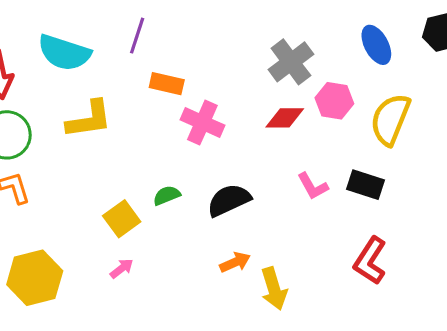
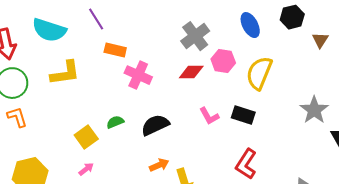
purple line: (137, 36) -> (96, 19), turned -50

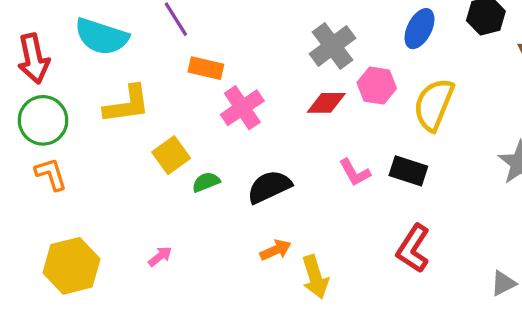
blue ellipse: (250, 25) -> (420, 29), turned 55
pink cross: (138, 75) -> (242, 108), turned 32
yellow square: (86, 137) -> (171, 155), moved

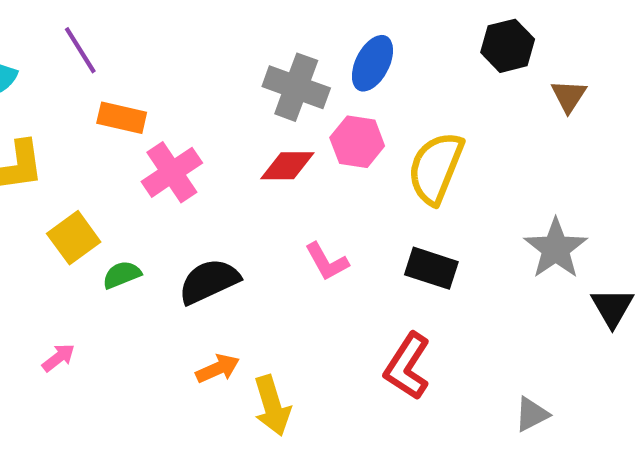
blue ellipse: (420, 29) -> (372, 63), moved
gray cross: (333, 46) -> (296, 87), turned -33
black rectangle: (408, 171) -> (431, 268), moved
pink arrow: (160, 256) -> (58, 358), moved

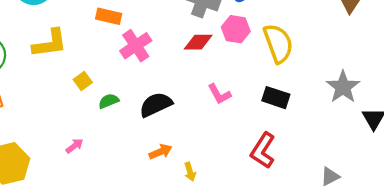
yellow semicircle: (436, 168) -> (278, 43), turned 138
yellow square: (74, 238) -> (83, 81), size x0.7
yellow arrow: (272, 406) -> (190, 172), size x0.6

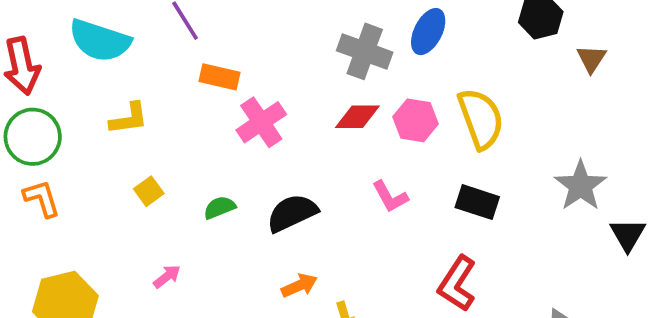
pink hexagon: (236, 29) -> (415, 120), moved
yellow L-shape: (50, 43) -> (129, 119), size x0.7
yellow square: (83, 81) -> (149, 191), moved

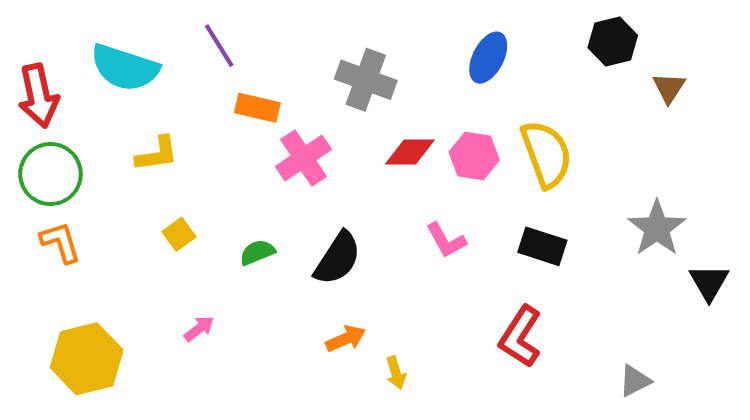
gray cross: (365, 51) -> (366, 80), moved
black semicircle: (292, 213) -> (338, 258), turned 148

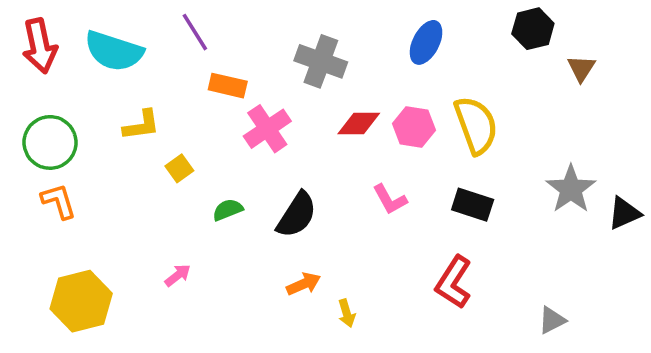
red arrow: (38, 96) -> (40, 46), moved
yellow square: (179, 234) -> (179, 168), moved
black triangle: (709, 282) -> (624, 213), moved, turned 36

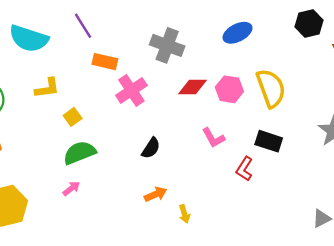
blue ellipse: (426, 42) -> (237, 33), turned 36
green semicircle: (228, 210) -> (79, 153), moved, size x1.6
black semicircle: (297, 215) -> (151, 148), size x0.7
red L-shape: (454, 282) -> (244, 169), moved, size x0.7

